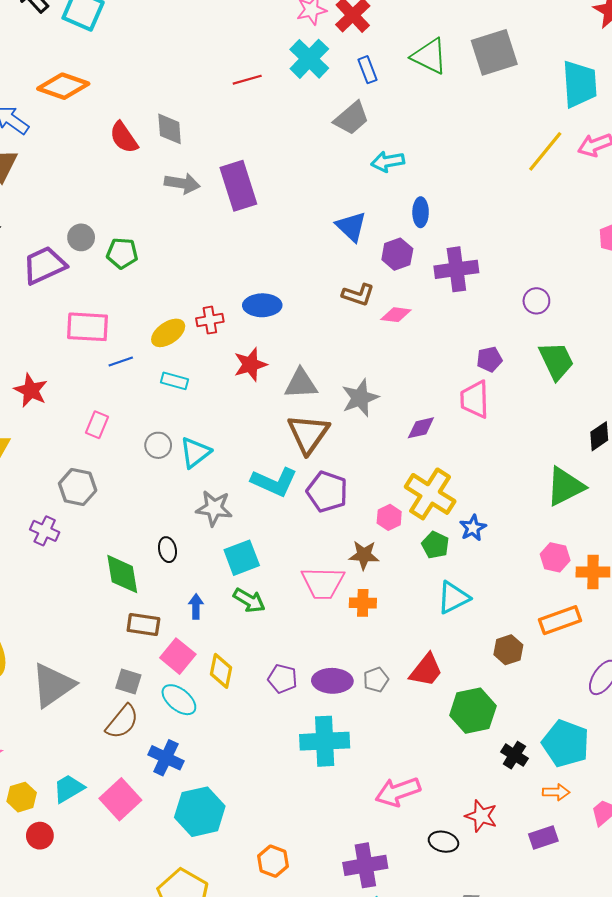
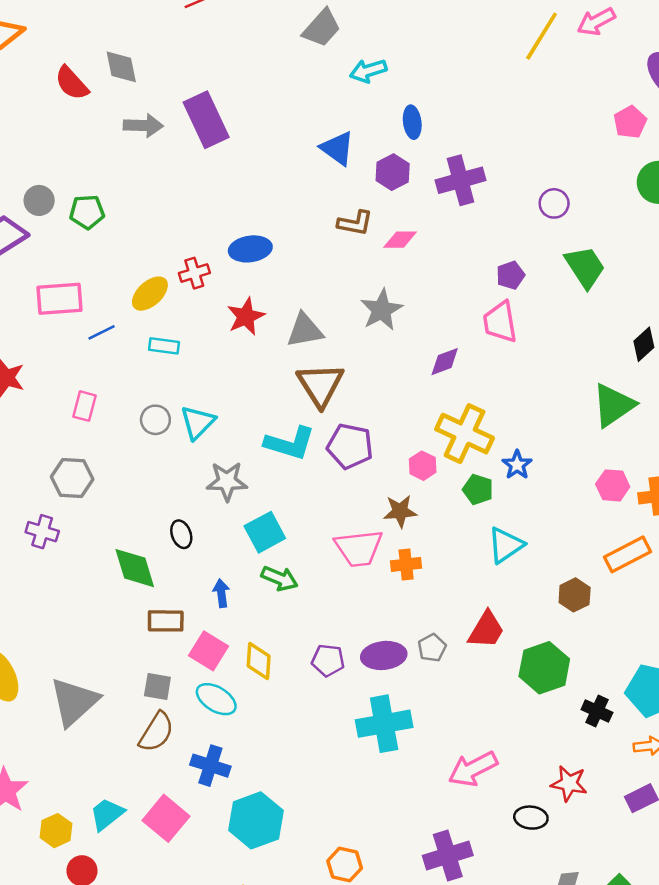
gray star: (360, 398) -> (381, 310), moved

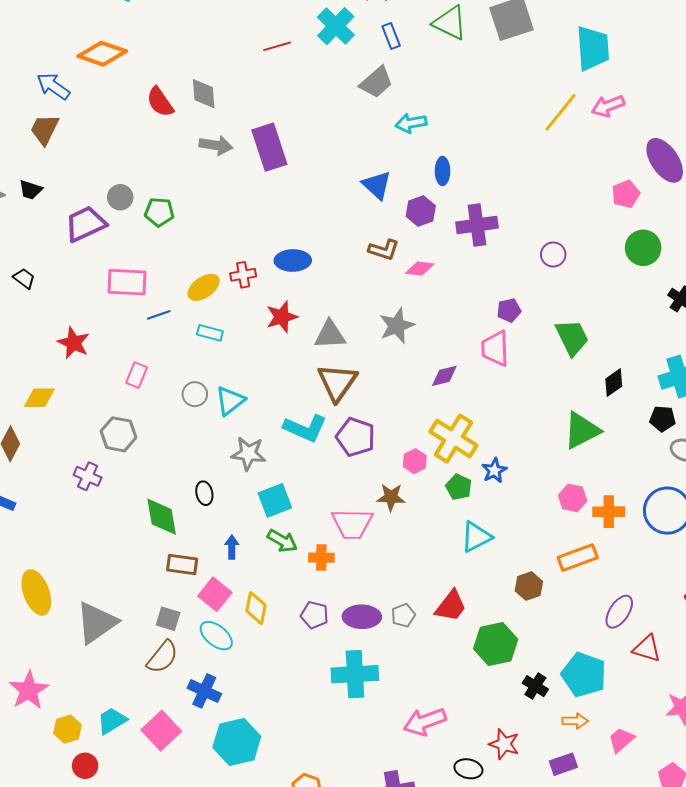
green trapezoid: (585, 267) -> (572, 338), moved
orange cross: (406, 564) -> (321, 558), moved

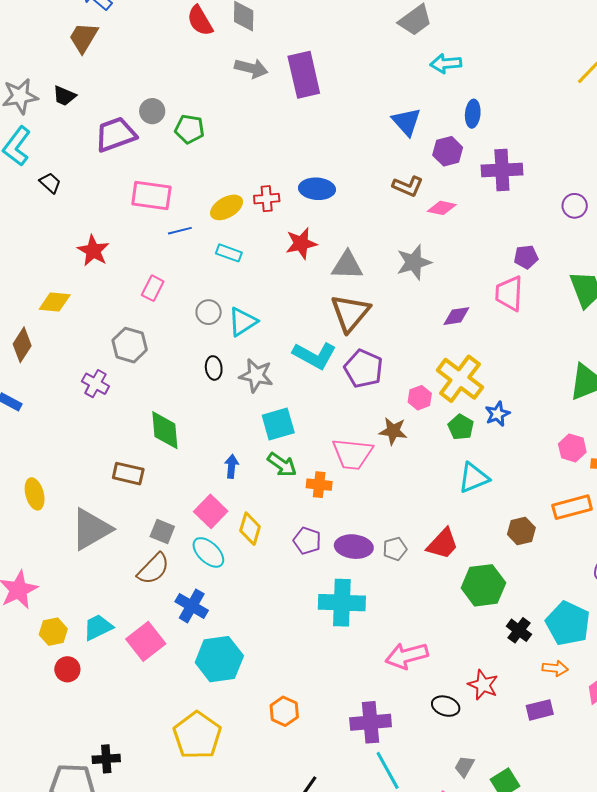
black ellipse: (204, 493) -> (214, 368), moved
brown rectangle: (182, 564) -> (128, 474), moved
yellow ellipse: (36, 592) -> (35, 494), size x0.7

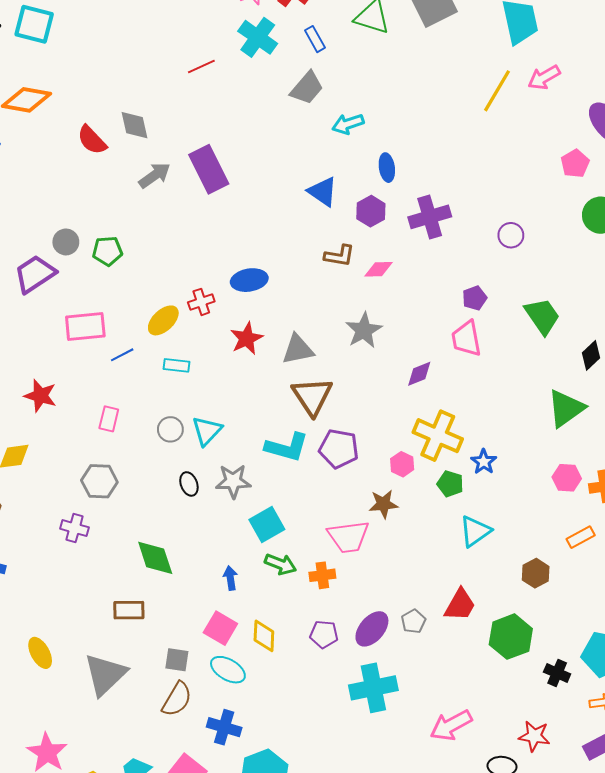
gray arrow: (251, 68) -> (155, 175), turned -36
orange rectangle: (572, 507) -> (581, 537), size x0.7
purple ellipse: (354, 547) -> (372, 629), turned -42

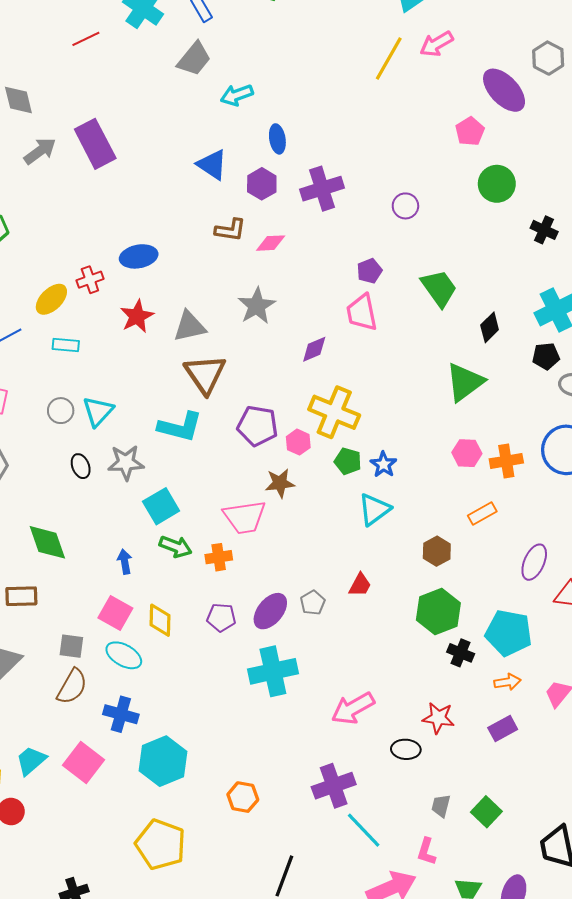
purple pentagon: (339, 449) -> (258, 426), moved
blue star: (484, 462) -> (383, 464), moved
red trapezoid: (460, 605) -> (360, 585), size x0.7
green hexagon: (511, 637) -> (438, 612), moved

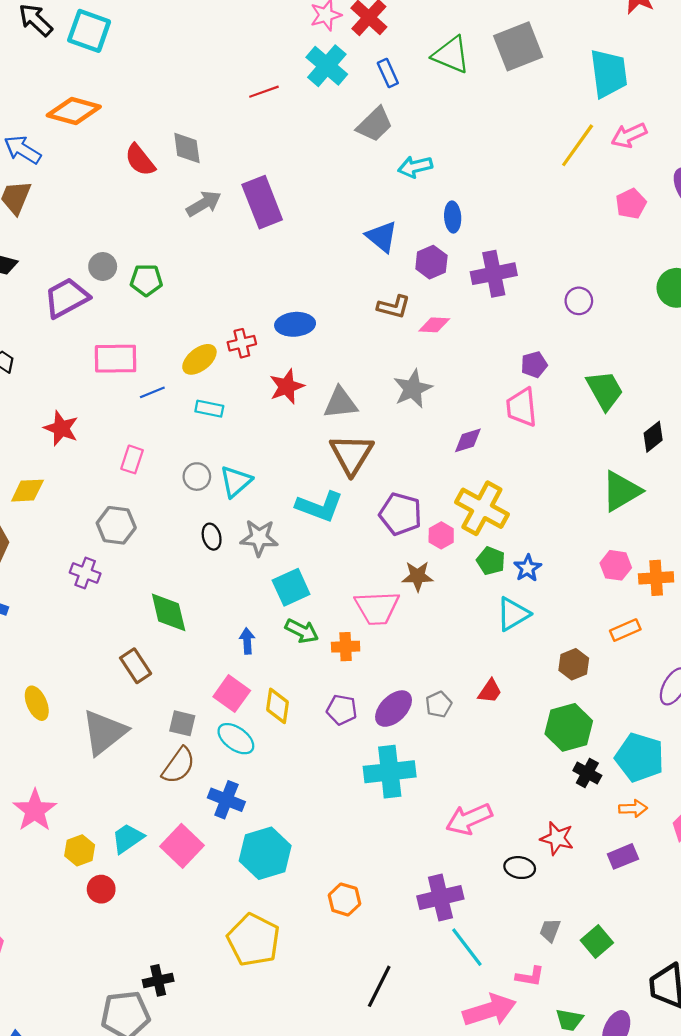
pink pentagon: (470, 131) -> (631, 204), moved
brown rectangle: (21, 596) -> (136, 666), turned 52
pink L-shape: (426, 852) -> (530, 976), turned -104

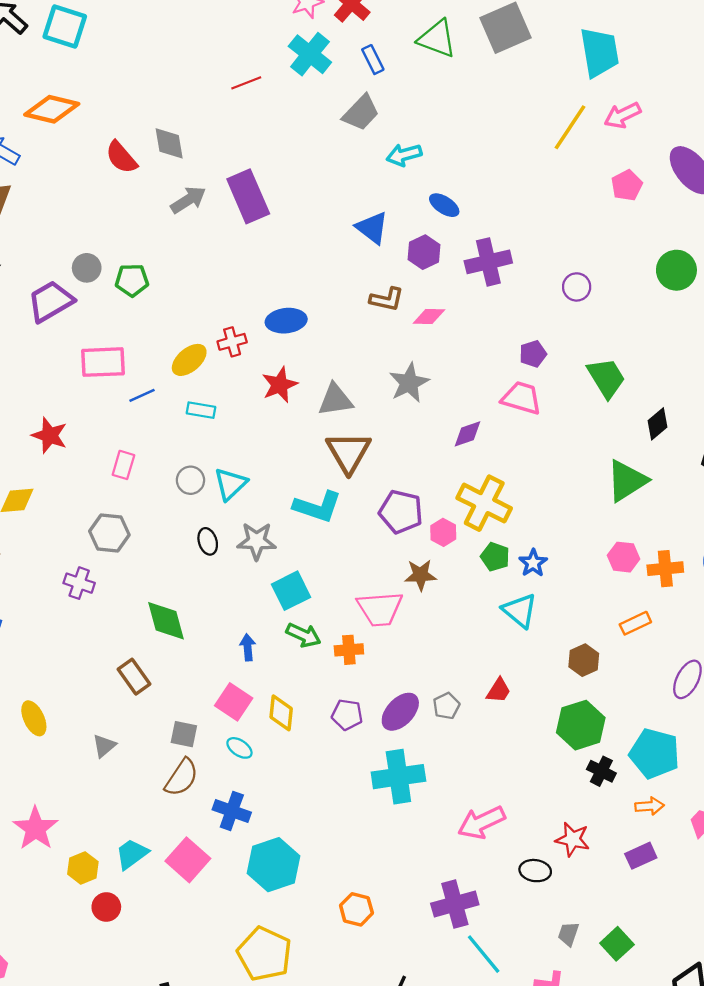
blue ellipse: (453, 217) -> (444, 205), turned -52
pink trapezoid: (522, 407) -> (522, 398), turned 114
cyan triangle: (513, 614) -> (520, 611), turned -48
gray triangle: (104, 732) -> (104, 746), size x0.5
cyan ellipse: (236, 739) -> (239, 748), size x0.7

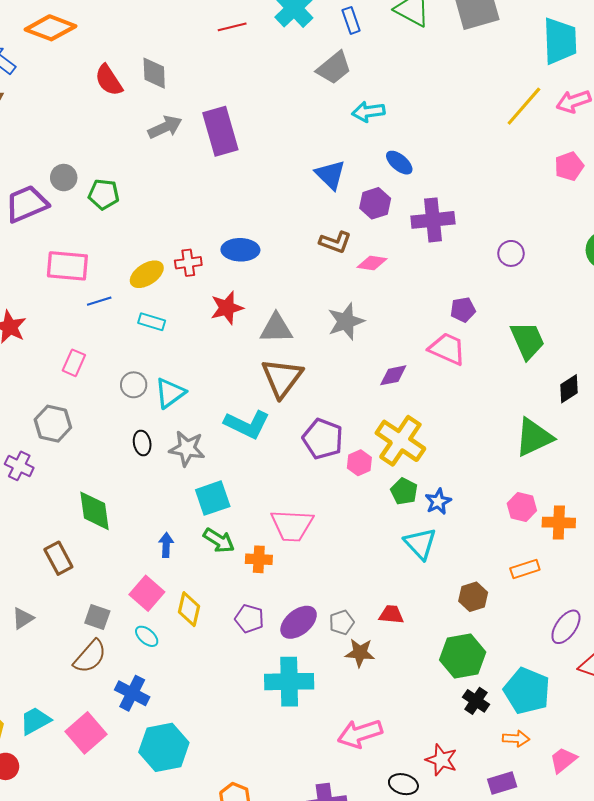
brown star: (420, 575) -> (360, 653), moved
red trapezoid: (499, 691) -> (391, 615), turned -125

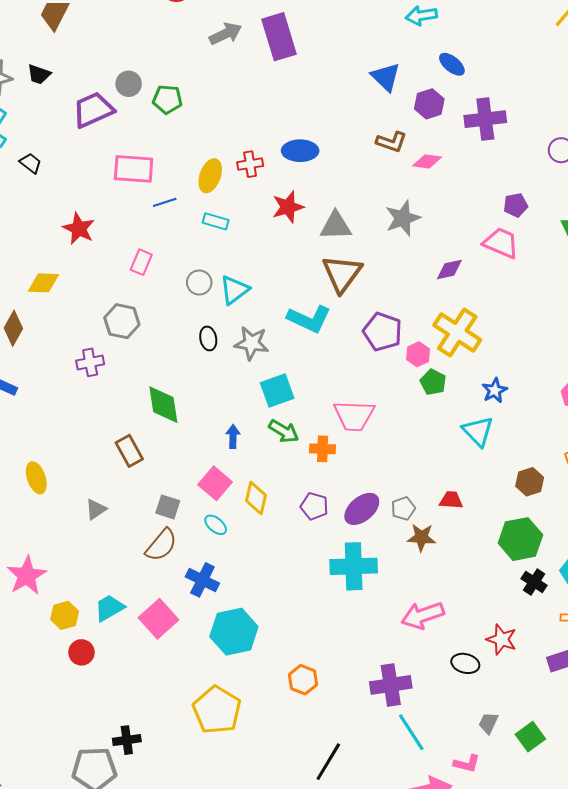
yellow ellipse: (147, 274) -> (210, 176), turned -36
purple cross: (19, 466) -> (90, 362), turned -36
green pentagon: (404, 491) -> (433, 382), moved

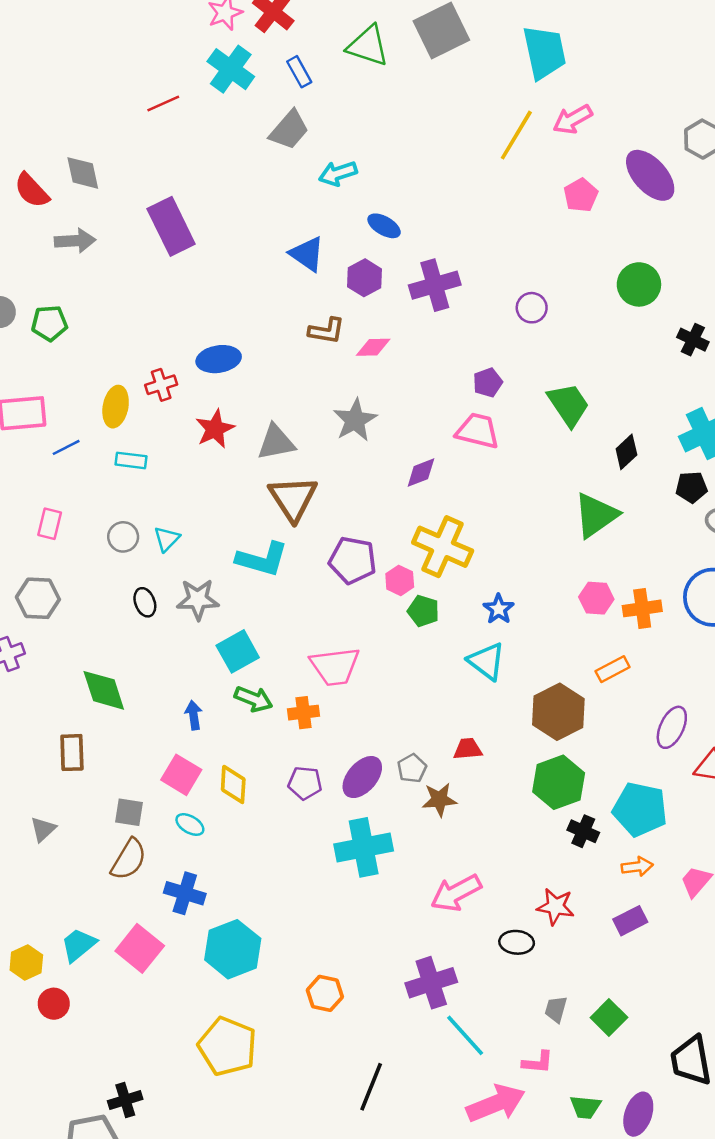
gray arrow: (225, 34) -> (75, 241), moved, turned 32
cyan triangle: (234, 290) -> (167, 539), size x0.7
brown rectangle: (129, 451) -> (72, 753), turned 36
brown hexagon: (530, 482) -> (558, 712), size x1.6

